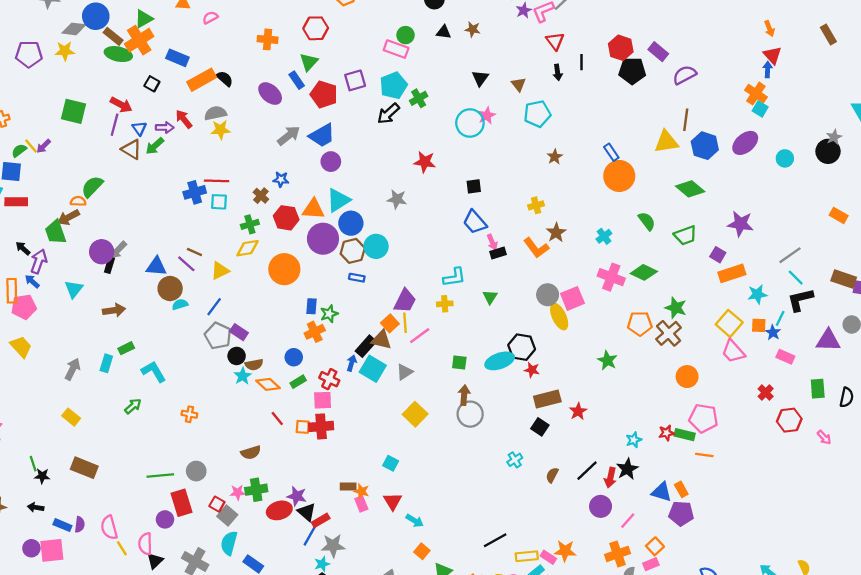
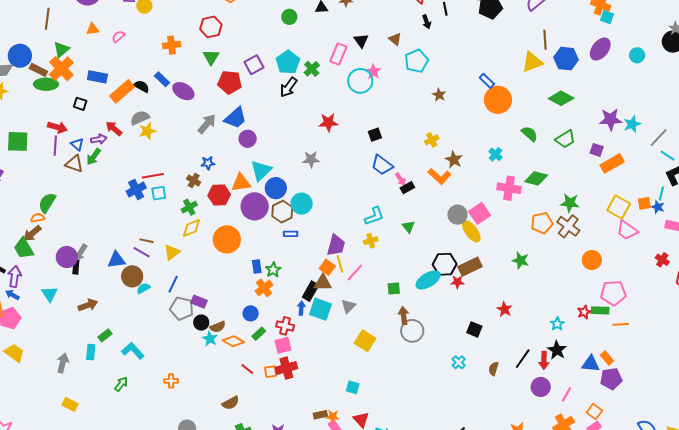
pink rectangle: (396, 49) -> (338, 54), moved, turned -75
blue rectangle: (297, 80) -> (162, 79), moved
cyan star: (757, 294) -> (632, 124), moved
brown rectangle: (547, 399) -> (470, 267), moved

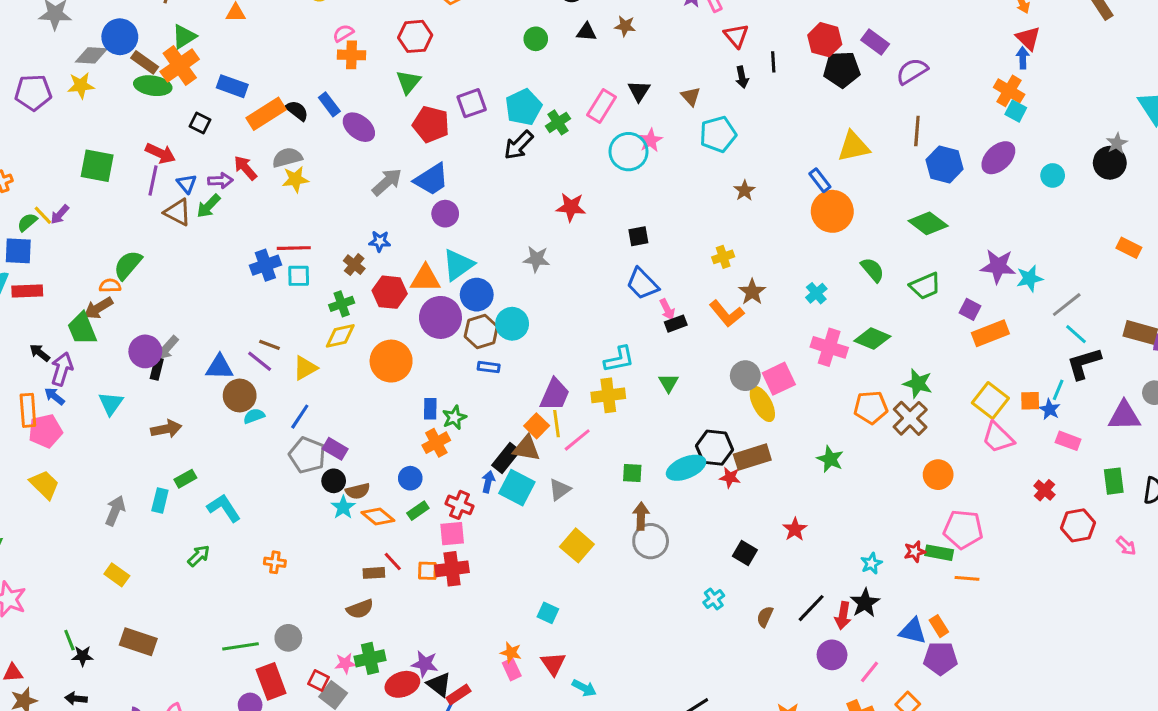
pink semicircle: (118, 37) -> (343, 33), moved
yellow triangle: (532, 62) -> (854, 147), moved
yellow cross: (371, 241) -> (608, 395), size x1.5
brown rectangle: (320, 415) -> (374, 573), moved

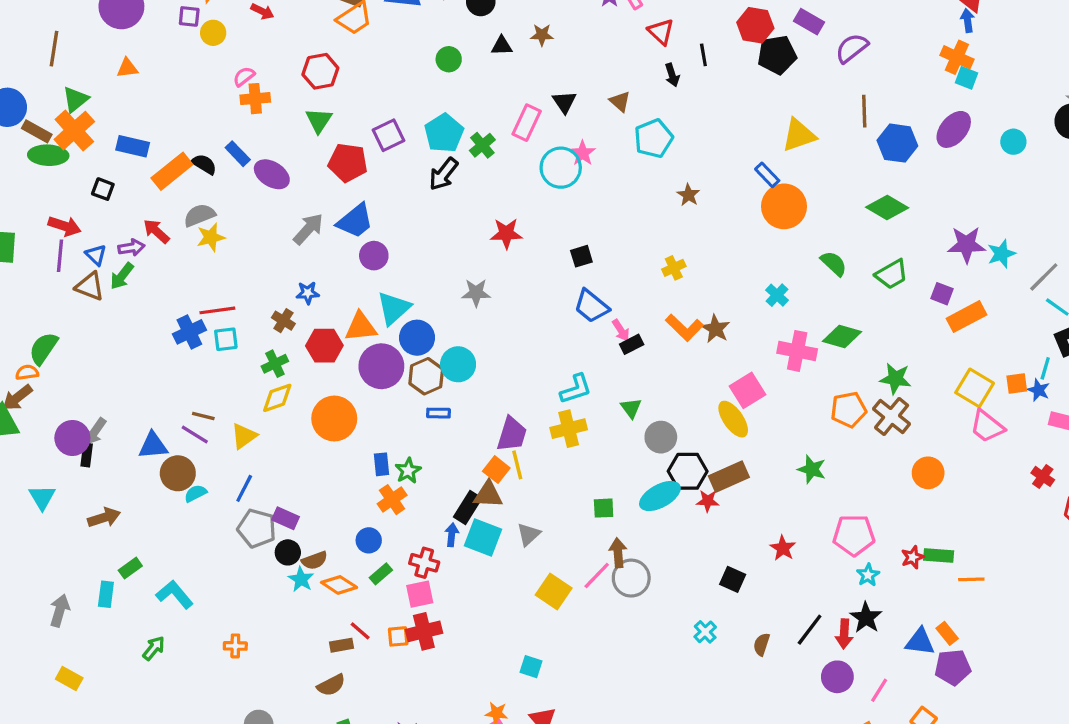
brown star: (752, 292) -> (716, 329), moved
gray circle: (745, 376) -> (661, 437), moved
pink line: (577, 440) -> (597, 576), moved
pink pentagon: (963, 529) -> (854, 535), moved

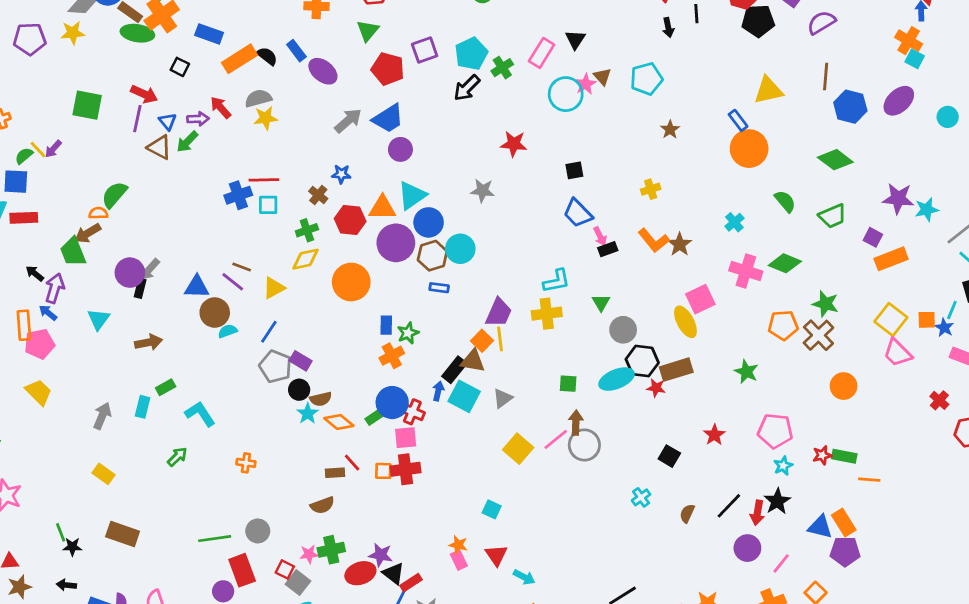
brown triangle: (620, 102) -> (602, 77), moved
blue circle: (369, 540) -> (392, 403), moved, size x1.5
orange rectangle: (947, 633) -> (844, 522), size x1.4

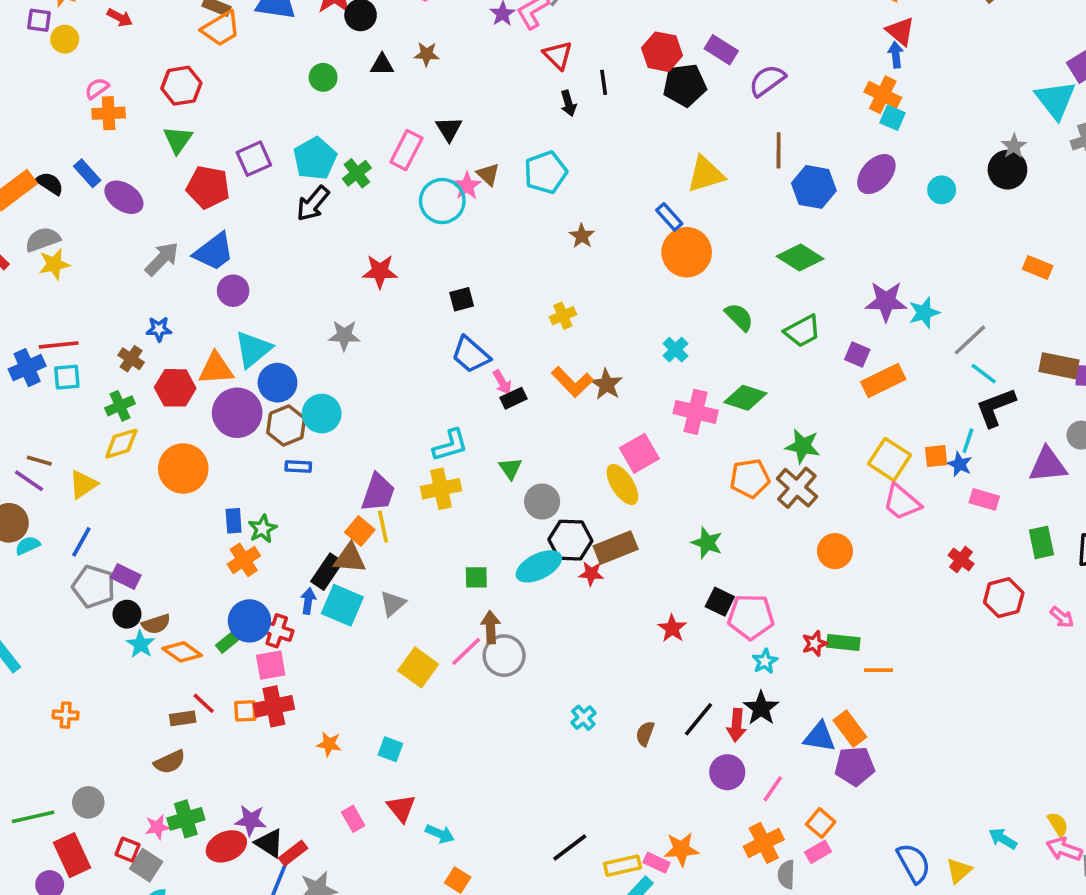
black square: (669, 456) -> (720, 602), moved
orange star: (458, 545) -> (329, 744), moved

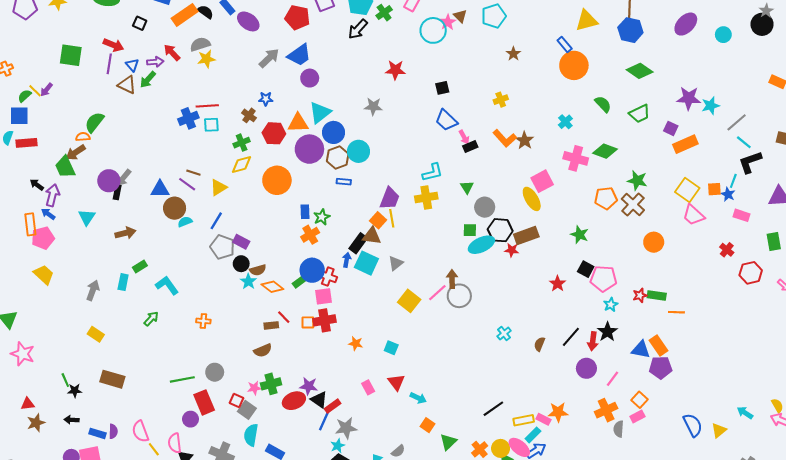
blue hexagon: (814, 187) -> (630, 30), moved
green square: (476, 577) -> (470, 230), moved

